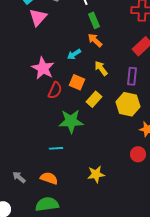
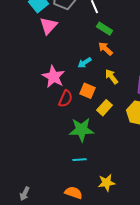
green rectangle: (94, 20) -> (105, 29), turned -35
cyan line: (56, 148) -> (80, 160), moved
gray arrow: (19, 177) -> (25, 194), moved, turned -104
orange semicircle: (49, 178) -> (74, 193), moved

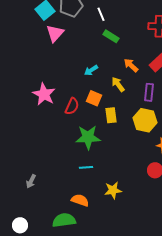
orange arrow: (106, 49) -> (131, 65), moved
pink star: (54, 77) -> (44, 94), moved
yellow rectangle: (105, 108) -> (111, 115), turned -49
gray arrow: (25, 194) -> (31, 181), moved

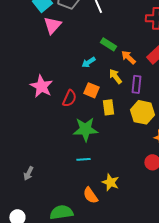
green rectangle: (111, 36) -> (108, 44), moved
purple rectangle: (149, 92) -> (136, 84), moved
yellow star: (113, 190) -> (110, 182), turned 30
orange semicircle: (80, 200) -> (90, 195), moved, turned -144

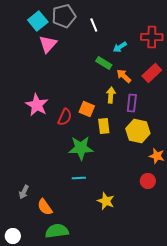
cyan arrow: (88, 62) -> (120, 47), moved
yellow arrow: (115, 76) -> (111, 95), turned 42
orange semicircle: (90, 195) -> (45, 207), moved

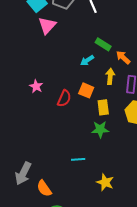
cyan arrow: (120, 47) -> (87, 60), moved
pink star: (37, 105) -> (36, 86), size x0.6
green star: (81, 148) -> (100, 129), moved, size x0.7
gray arrow: (24, 192) -> (23, 173), size x1.6

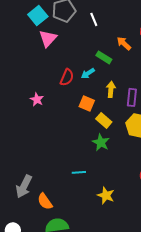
orange arrow: (123, 57) -> (124, 43), moved
red semicircle: (64, 98) -> (67, 77), moved
yellow rectangle: (103, 107) -> (104, 120), turned -42
green star: (100, 129) -> (101, 142), turned 30

